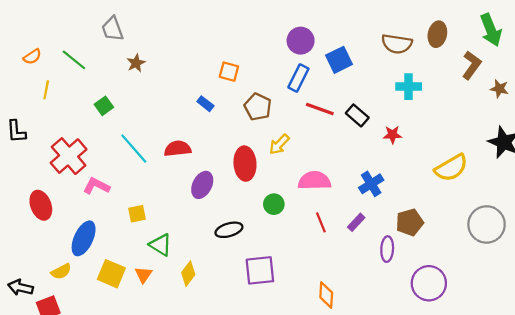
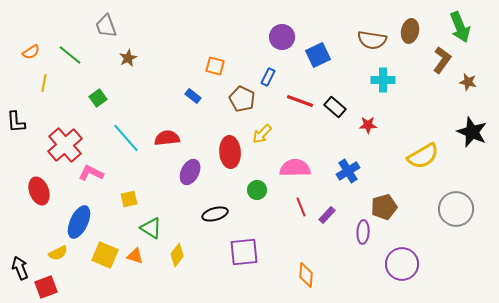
blue rectangle: (298, 78) -> (268, 77), moved, size x0.7
purple rectangle: (356, 222) -> (327, 215), moved
orange triangle: (143, 275) -> (135, 256), turned -48
black arrow: (21, 288) -> (20, 268), turned 55

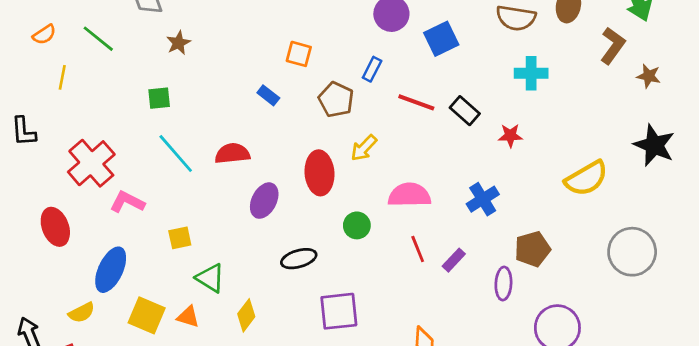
green square: (98, 98) -> (159, 98), moved, turned 30

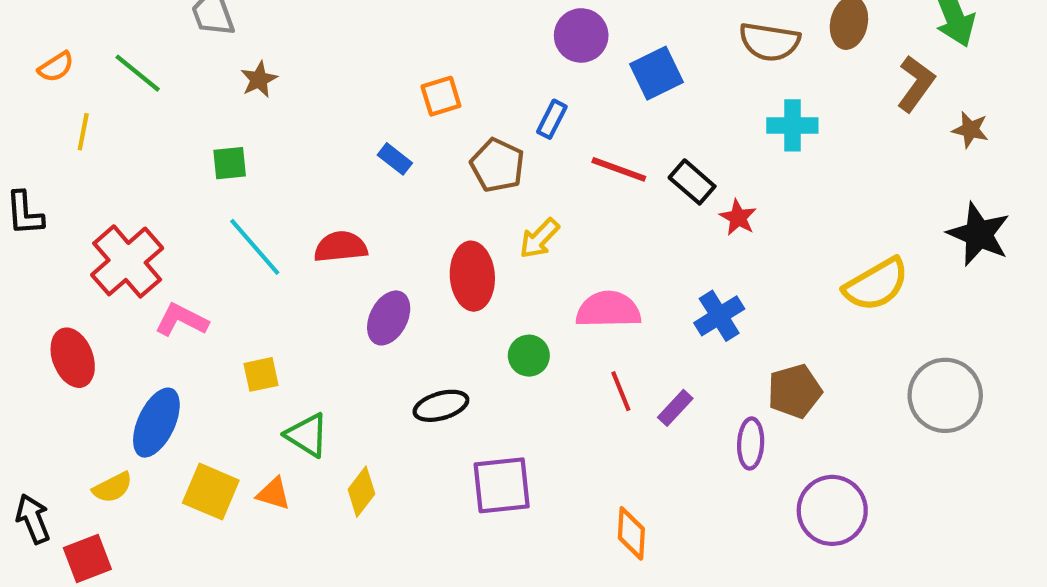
orange square: (299, 54) -> (441, 96), turned -32
red star: (510, 136) -> (738, 218), moved, turned 30

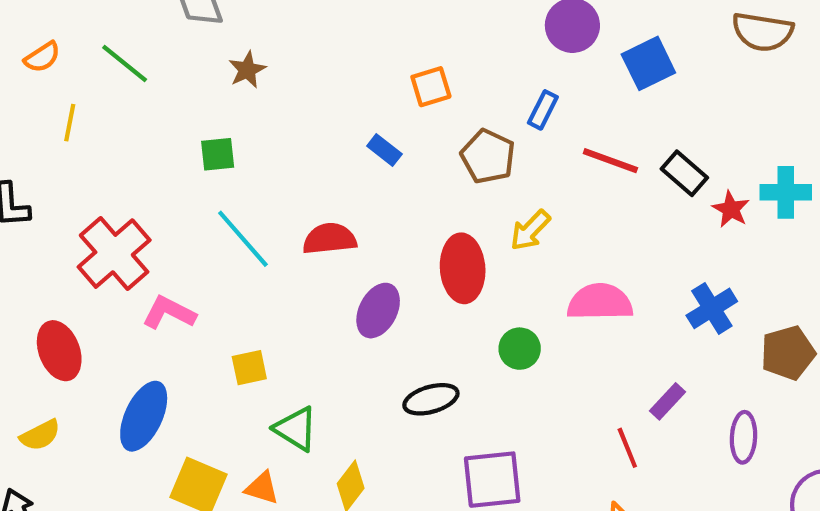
cyan cross: (792, 125) -> (786, 192), moved
red line: (621, 391) -> (627, 448), moved
brown pentagon: (795, 391) -> (788, 353), moved
yellow semicircle: (112, 487) -> (40, 435), moved

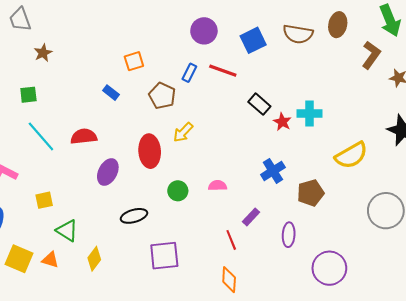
blue square: (648, 63) -> (253, 40), moved
red line: (610, 161) -> (223, 71), moved
pink semicircle: (600, 302) -> (218, 186), moved, size x0.6

